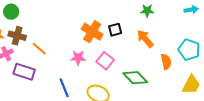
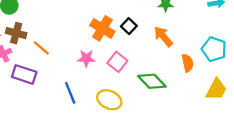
black square: (115, 30) -> (129, 26), turned -32

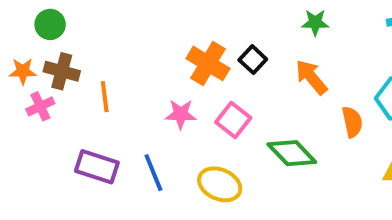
orange line: (41, 48) -> (105, 97), turned 42
purple rectangle: (24, 74) -> (97, 167), moved

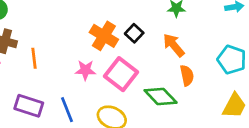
pink square: (233, 120) -> (121, 74), size x1.4
orange semicircle: (352, 122) -> (187, 75), moved

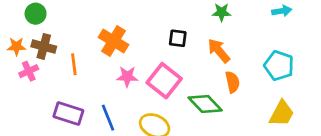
black square: (134, 33) -> (178, 38), turned -36
orange cross: (104, 36) -> (113, 41), moved

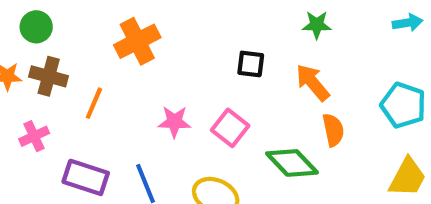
orange cross: (113, 41) -> (137, 41), moved, turned 32
orange line: (74, 64) -> (94, 103), turned 30
pink cross: (29, 71) -> (34, 136), moved
pink square: (164, 81) -> (230, 128), size x0.7

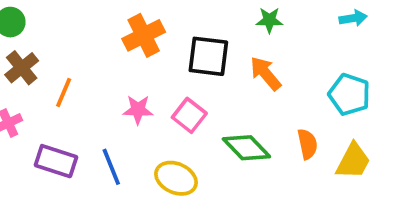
orange cross: (137, 41) -> (144, 35), moved
black square: (251, 64) -> (208, 56), size x1.6
brown cross: (49, 76) -> (22, 68), turned 36
orange semicircle: (333, 130) -> (307, 144), moved

